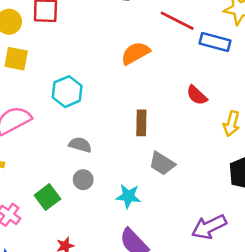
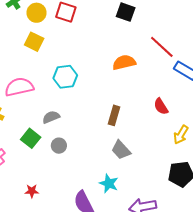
gray semicircle: (80, 145) -> (51, 117), moved, turned -54
cyan star: (128, 196) -> (109, 183), moved
green square: (47, 197) -> (31, 138), moved, turned -30

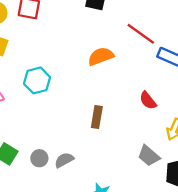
gray semicircle: (51, 117) -> (64, 160), moved
gray trapezoid: (121, 150) -> (149, 156), moved

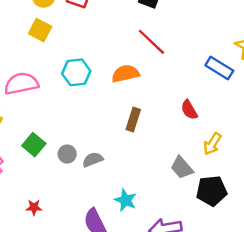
red line: (141, 34) -> (151, 42), moved
orange semicircle: (101, 56) -> (125, 74), moved

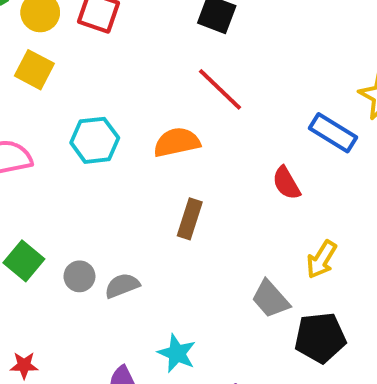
red semicircle: (189, 110) -> (286, 183), moved

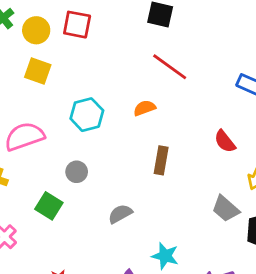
orange semicircle: (177, 142) -> (145, 108), size x0.7
red semicircle: (286, 183) -> (225, 141), moved
gray circle: (79, 276) -> (77, 172), moved

